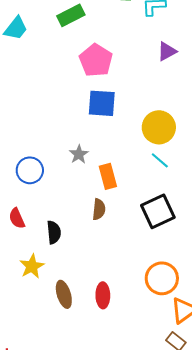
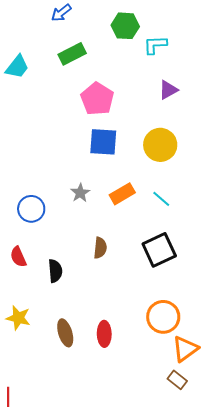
yellow circle: (159, 127) -> (160, 145), moved
orange rectangle: (108, 176) -> (122, 194), moved, turned 75
yellow star: (32, 266) -> (18, 318), moved, turned -30

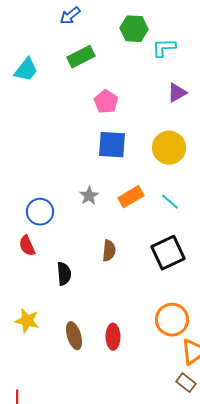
pink pentagon: (97, 99) -> (106, 102), size x0.7
red semicircle: (18, 257) -> (27, 246), moved

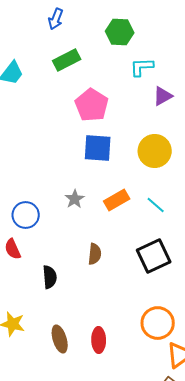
blue arrow: (70, 16) -> (56, 19), turned -30
cyan L-shape: (164, 48) -> (142, 67), moved
pink pentagon: (106, 102) -> (92, 105), size x1.4

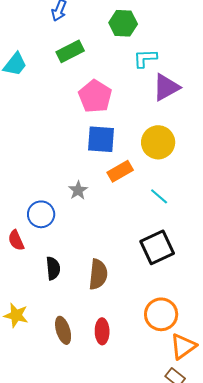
purple triangle: (163, 96) -> (166, 87), size x1.4
orange rectangle: (117, 200) -> (120, 171), moved
blue circle: (26, 215) -> (41, 214), moved
brown semicircle: (95, 254) -> (98, 274), moved, size x1.4

